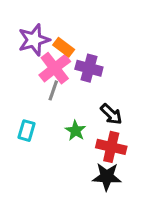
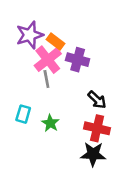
gray line: (53, 90) -> (46, 79), turned -30
green star: (76, 131) -> (50, 123), moved

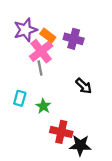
purple cross: (78, 60) -> (74, 39), moved
red cross: (97, 128) -> (61, 132), moved
black star: (93, 154) -> (80, 145), moved

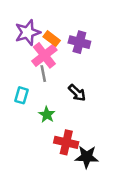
black arrow: (84, 86) -> (77, 93), moved
cyan rectangle: (20, 98) -> (21, 95), moved

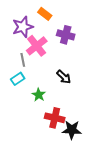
orange rectangle: (52, 39) -> (45, 14), moved
gray line: (43, 74) -> (23, 60), moved
cyan rectangle: (21, 95) -> (18, 79), turned 40

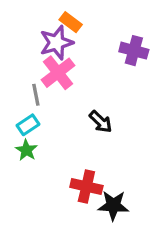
purple star: (23, 27) -> (56, 43), moved
purple cross: (66, 35) -> (134, 51), moved
green star: (39, 95) -> (26, 150), moved

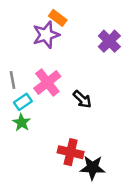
purple cross: (134, 51) -> (109, 41), turned 30
pink cross: (58, 73) -> (47, 82), moved
gray line: (36, 95) -> (13, 80), moved

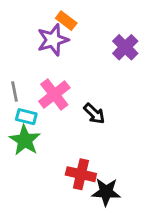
cyan rectangle: (23, 102) -> (26, 117), turned 48
green star: (22, 122) -> (25, 140), size x1.5

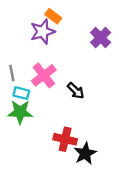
green star: (25, 140) -> (20, 112), turned -30
black star: (106, 192) -> (85, 153), turned -30

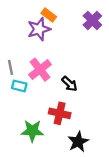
purple cross: (101, 38) -> (92, 20), moved
green star: (20, 112) -> (32, 131), moved
red cross: (65, 139) -> (60, 113), moved

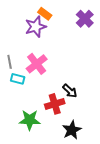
black arrow: (69, 84) -> (70, 91), moved
red cross: (60, 113) -> (55, 104), turned -30

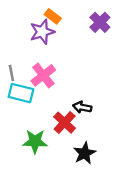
cyan rectangle: (18, 79) -> (21, 93), size x1.5
black arrow: (70, 91) -> (82, 107), turned 147
red cross: (55, 104) -> (65, 123), turned -30

